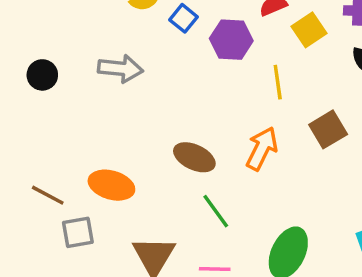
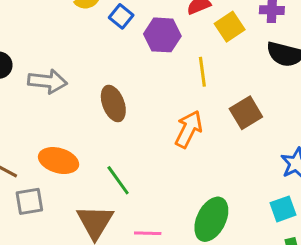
gray arrow: (120, 69) -> (47, 81), moved
brown ellipse: (194, 157) -> (113, 103), moved, turned 44
green line: (216, 211) -> (118, 180), moved

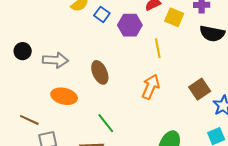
yellow square: (230, 27) -> (174, 17), turned -30
brown square: (246, 113) -> (200, 89), moved
orange ellipse: (59, 161) -> (64, 96), moved

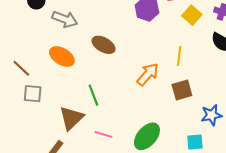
yellow line: (158, 48) -> (179, 56), moved
brown ellipse: (100, 72) -> (104, 45), turned -55
brown square: (200, 89) -> (182, 90), moved

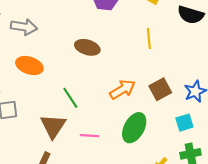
brown ellipse: (104, 45) -> (87, 47), moved
orange arrow: (148, 74) -> (122, 89), moved, turned 30
brown square: (182, 90) -> (160, 89), moved

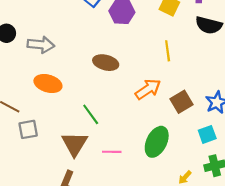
orange arrow: (122, 89) -> (148, 89), moved

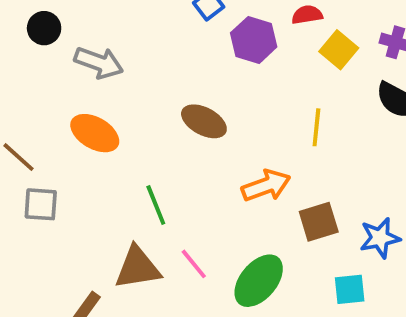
brown triangle: (75, 144) -> (138, 268), moved, turned 36
pink line: (112, 152) -> (194, 264), moved, turned 36

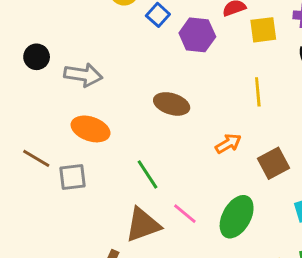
yellow square: (339, 50) -> (263, 30), turned -36
orange arrow: (266, 186) -> (228, 144), size x0.7
gray square: (41, 204) -> (73, 177), moved

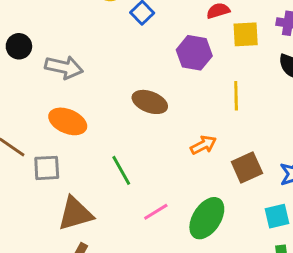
purple hexagon: (197, 35) -> (194, 53), moved
pink line: (185, 214) -> (156, 212), turned -75
brown triangle: (143, 225) -> (75, 214), moved

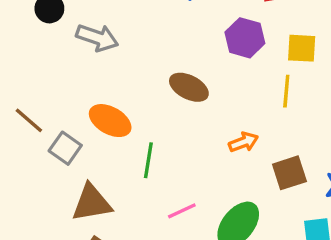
yellow square: (246, 34) -> (302, 48), moved
orange ellipse: (68, 121) -> (110, 121), moved
gray square: (47, 168) -> (65, 148), turned 32
green line: (121, 170) -> (148, 160), turned 32

